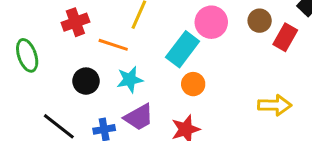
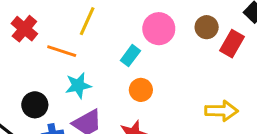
red cross: (75, 22) -> (24, 29), turned -30
cyan rectangle: (183, 49) -> (130, 56), size x0.6
black circle: (86, 81) -> (35, 105), moved

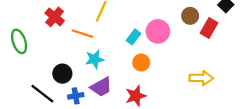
pink circle: (159, 29) -> (158, 31), moved

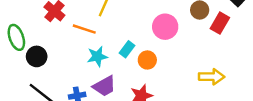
cyan rectangle: (133, 37) -> (127, 49), moved
black circle: (62, 74) -> (37, 56), moved

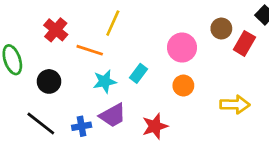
black circle: (37, 56) -> (49, 81), moved
orange circle: (147, 60) -> (183, 86), moved

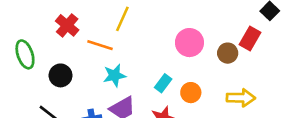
brown circle: (221, 29) -> (228, 53), moved
cyan rectangle: (139, 73) -> (163, 83), moved
orange circle: (183, 86) -> (191, 93), moved

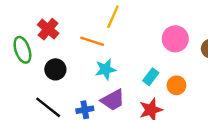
red cross: (67, 25) -> (48, 29), moved

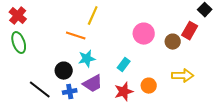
red cross: (48, 29) -> (18, 16), moved
black circle: (55, 69) -> (64, 71), moved
orange circle: (176, 85) -> (149, 86), moved

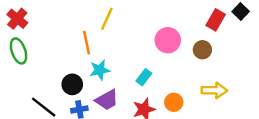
red rectangle: (190, 31) -> (216, 20), moved
orange line: (76, 36) -> (87, 43), turned 60

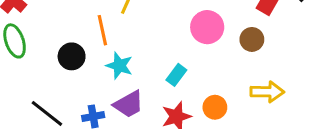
cyan star: (100, 70) -> (119, 66), turned 30
black circle: (72, 84) -> (72, 56), moved

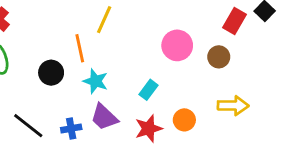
purple trapezoid: (129, 104) -> (104, 117), turned 72

